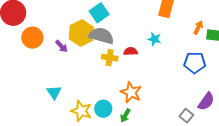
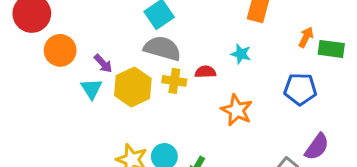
yellow hexagon: (81, 33) -> (133, 87), moved
cyan triangle: (54, 92) -> (91, 89), moved
orange star: (131, 92) -> (237, 110), moved

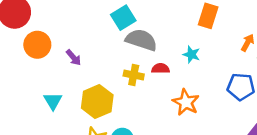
gray semicircle: (162, 48) -> (141, 40), moved
yellow hexagon: (133, 87) -> (97, 101), moved
cyan triangle: (91, 89) -> (53, 101), moved

